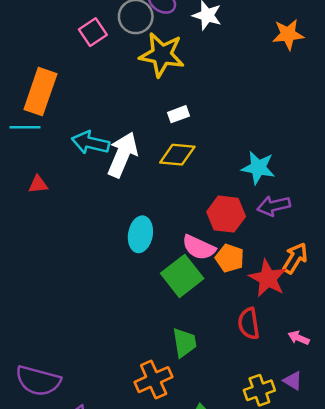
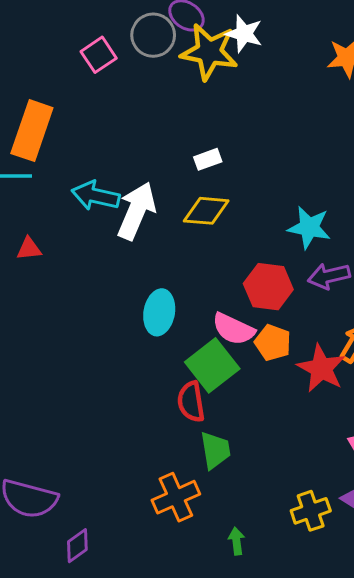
yellow star: (162, 55) -> (209, 52), moved
red semicircle: (249, 324) -> (191, 402), moved

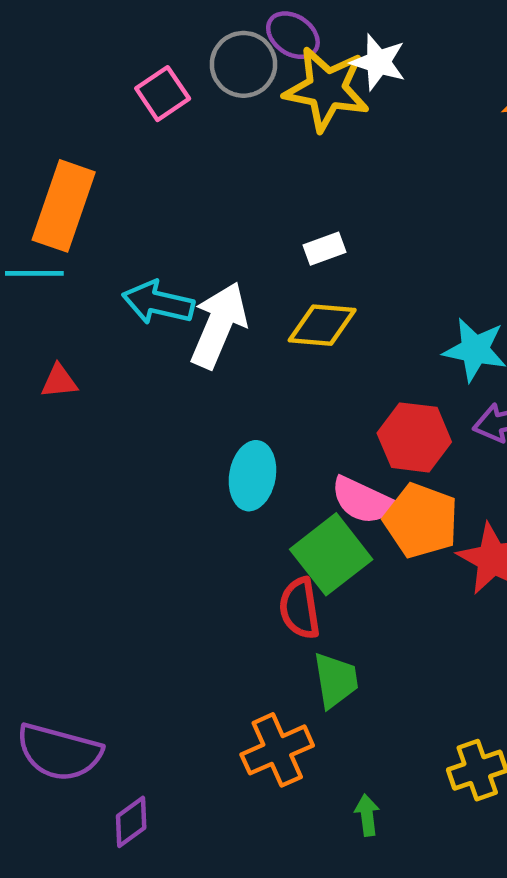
orange pentagon: (273, 343) -> (421, 521), size x1.4

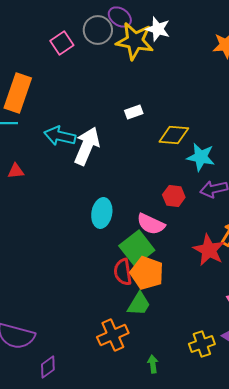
yellow diamond: (322, 325) -> (174, 135), moved
red hexagon: (414, 437) -> (174, 196), size x0.7
orange pentagon: (421, 521) -> (147, 273), moved
green trapezoid: (336, 680) -> (139, 304), turned 40

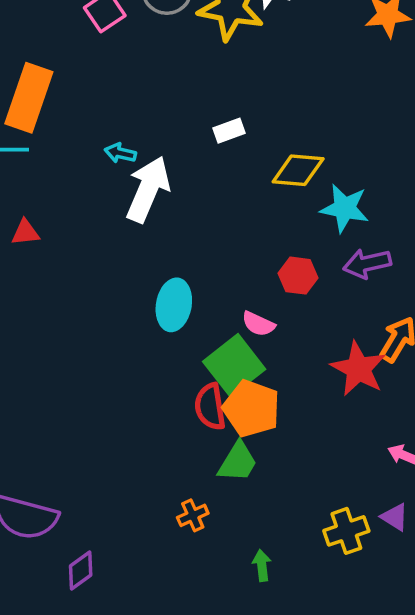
cyan arrow: (60, 136) -> (120, 153), moved, size x0.6
pink semicircle: (151, 224) -> (258, 324), size x0.7
orange cross: (113, 335) -> (193, 515), size x0.6

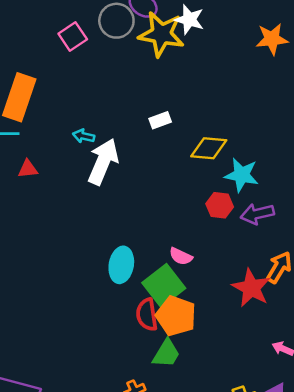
red triangle: (25, 232) -> (28, 169), moved
red hexagon: (298, 276) -> (220, 205), moved
cyan ellipse: (174, 305) -> (121, 265), moved

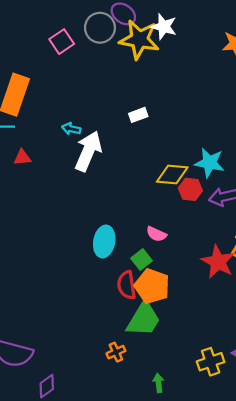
yellow diamond: (209, 148) -> (172, 174), moved
green square: (164, 285) -> (141, 260), size x0.6
green trapezoid: (166, 353) -> (144, 319), size x1.4

